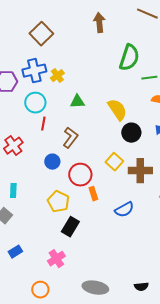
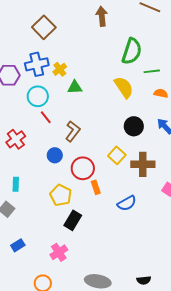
green triangle: (77, 102) -> (75, 87), moved
yellow semicircle: (117, 110) -> (124, 87), moved
red line: (43, 124) -> (46, 117), turned -48

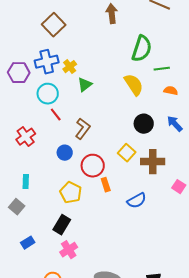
green triangle: (75, 87) -> (85, 85), turned -35
black rectangle: (73, 220) -> (62, 225), moved

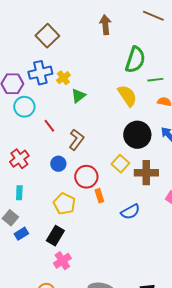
cyan circle: (48, 94) -> (24, 107), moved
black circle: (144, 124) -> (137, 135), size x1.4
red cross: (26, 137) -> (19, 159), moved
blue rectangle: (28, 243) -> (21, 234), moved

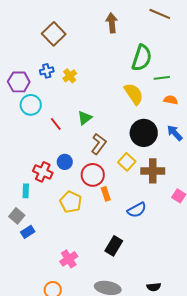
blue cross: (40, 73) -> (47, 71), size x0.6
green triangle: (78, 96) -> (85, 118), moved
brown L-shape: (76, 140) -> (99, 144), moved
red cross: (19, 159) -> (43, 172), moved, turned -30
black rectangle: (55, 236) -> (114, 246), moved

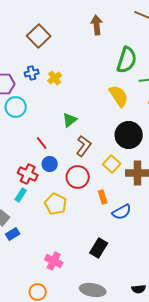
red line: (56, 124) -> (42, 143), moved
cyan rectangle: (26, 191) -> (21, 195), moved, turned 32
orange rectangle: (106, 194) -> (103, 197), moved
pink cross: (69, 259) -> (54, 261), turned -30

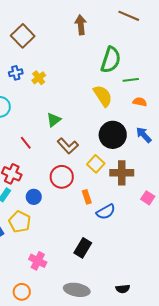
brown L-shape: (84, 146) -> (68, 146), turned 100
blue circle: (50, 164) -> (34, 197), moved
yellow pentagon: (56, 204) -> (20, 222), moved

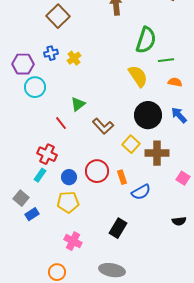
green triangle: (54, 120) -> (78, 104), moved
red circle: (62, 177) -> (97, 171), moved
yellow pentagon: (20, 222) -> (68, 202), moved, turned -30
black semicircle: (123, 289) -> (179, 221), moved

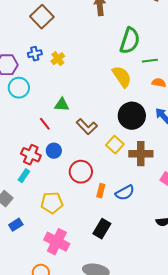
green triangle: (78, 104) -> (62, 105), turned 42
blue circle: (69, 177) -> (54, 151), moved
orange rectangle: (122, 177) -> (101, 191), moved, turned 32
blue rectangle: (32, 214) -> (16, 225), moved
pink cross: (73, 241) -> (57, 242), size x1.4

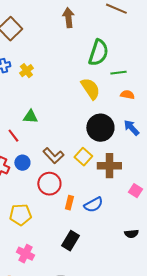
brown L-shape: (87, 127) -> (53, 156), moved
pink cross: (57, 242) -> (25, 254), size x0.7

